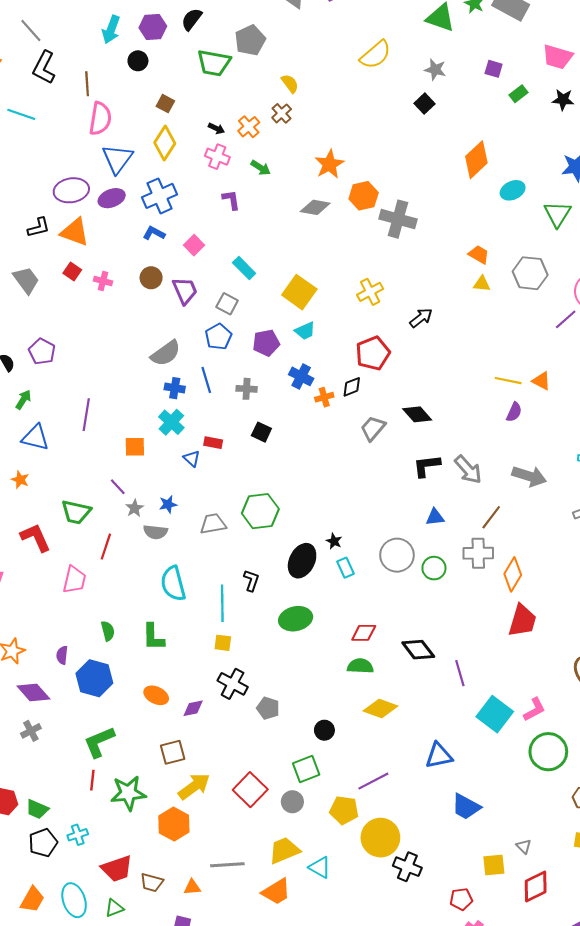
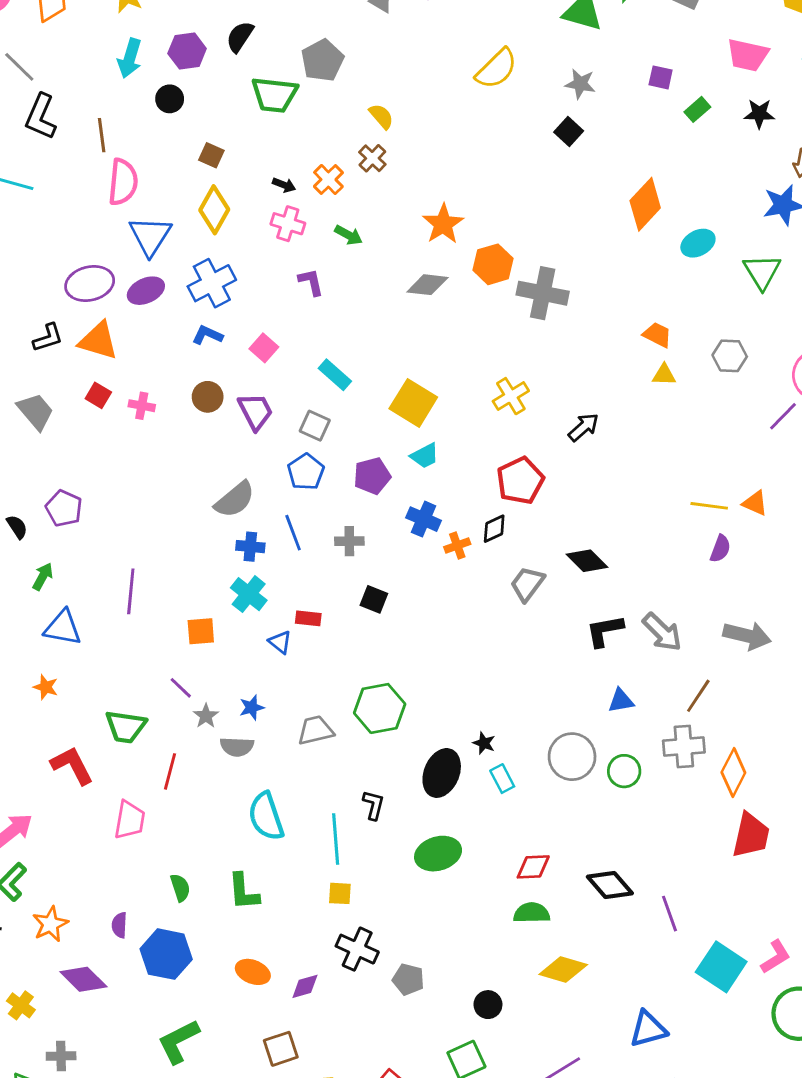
gray hexagon: (530, 273) -> (730, 356), size x0.7
gray cross: (31, 731) -> (61, 1056), moved, turned 30

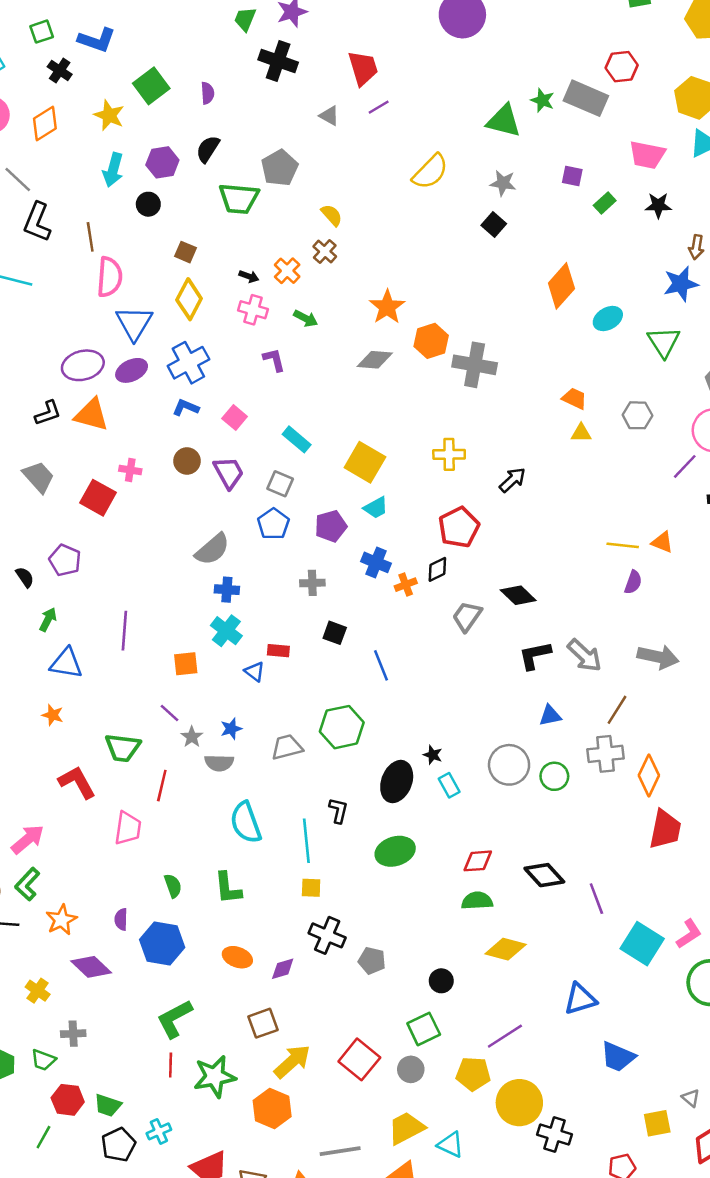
red square: (98, 395) -> (98, 498), moved, size x1.6
yellow cross: (511, 396) -> (449, 454), turned 32
blue line: (293, 533) -> (381, 665), moved

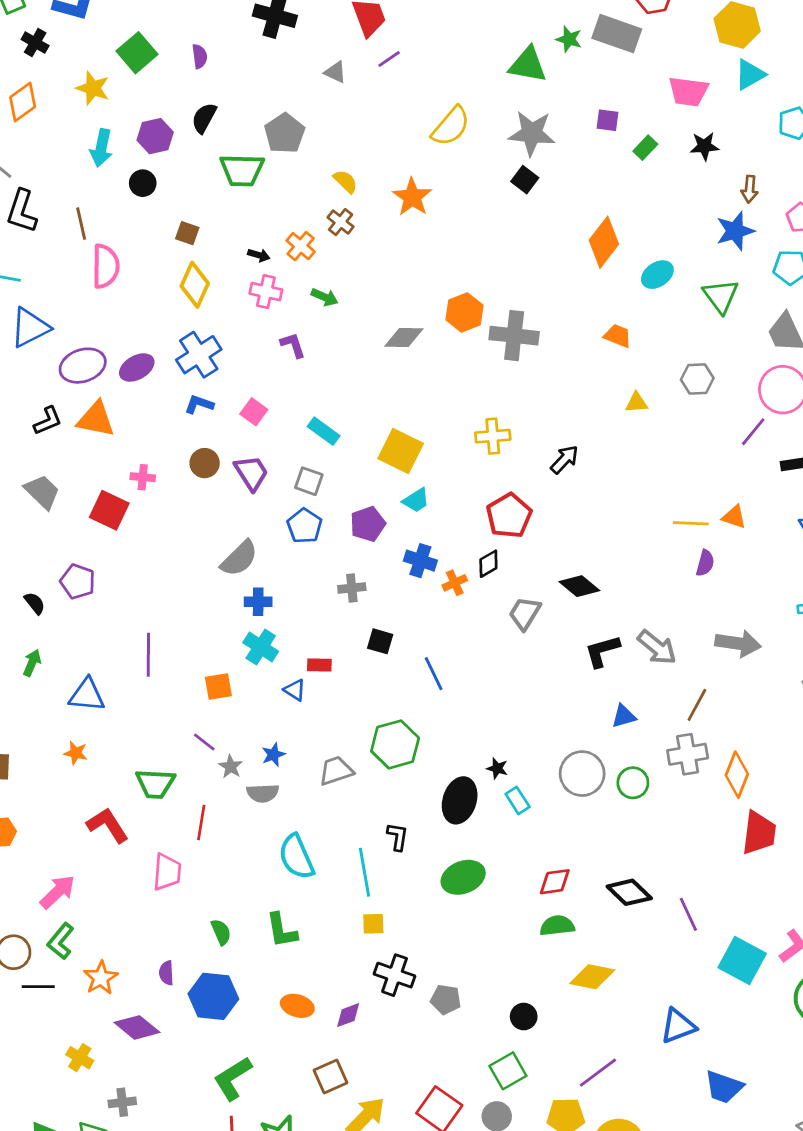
gray star: (503, 183) -> (532, 133), size x1.6
orange star: (387, 307) -> (412, 197), moved
blue triangle: (134, 323) -> (30, 328), moved, turned 36
orange trapezoid: (574, 398) -> (618, 336), moved
green arrow: (48, 619) -> (32, 663), moved

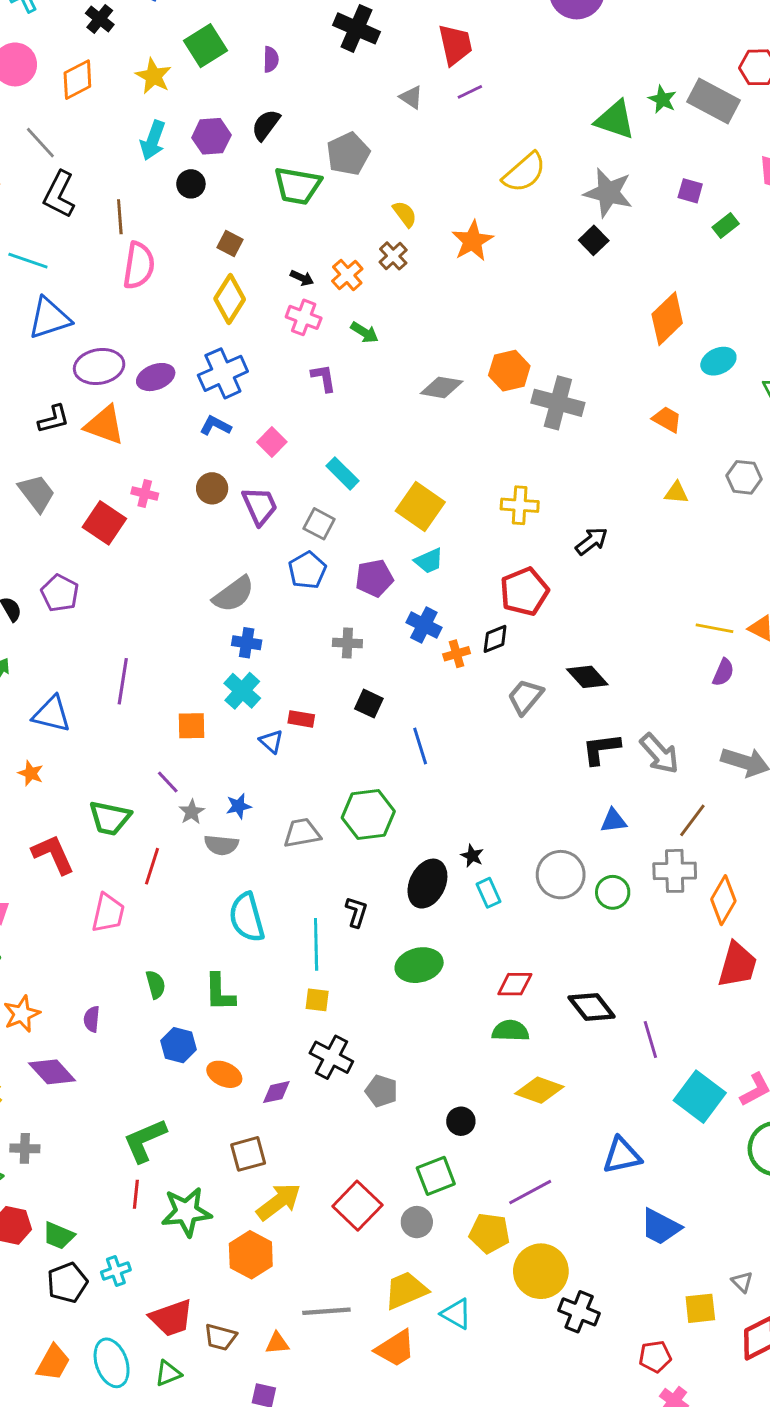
blue hexagon: (213, 996) -> (178, 1045), moved, size x0.7

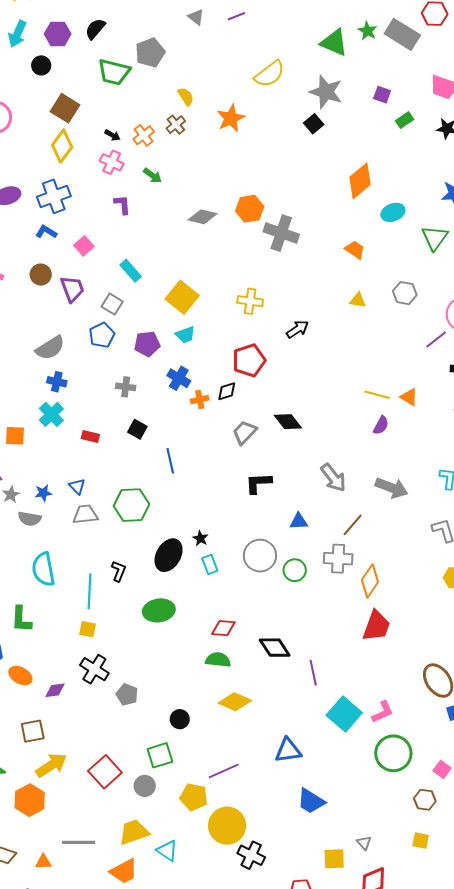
brown square: (230, 244) -> (65, 108), size x1.6
blue triangle: (271, 741) -> (77, 486), moved
black L-shape: (601, 749) -> (258, 483), moved

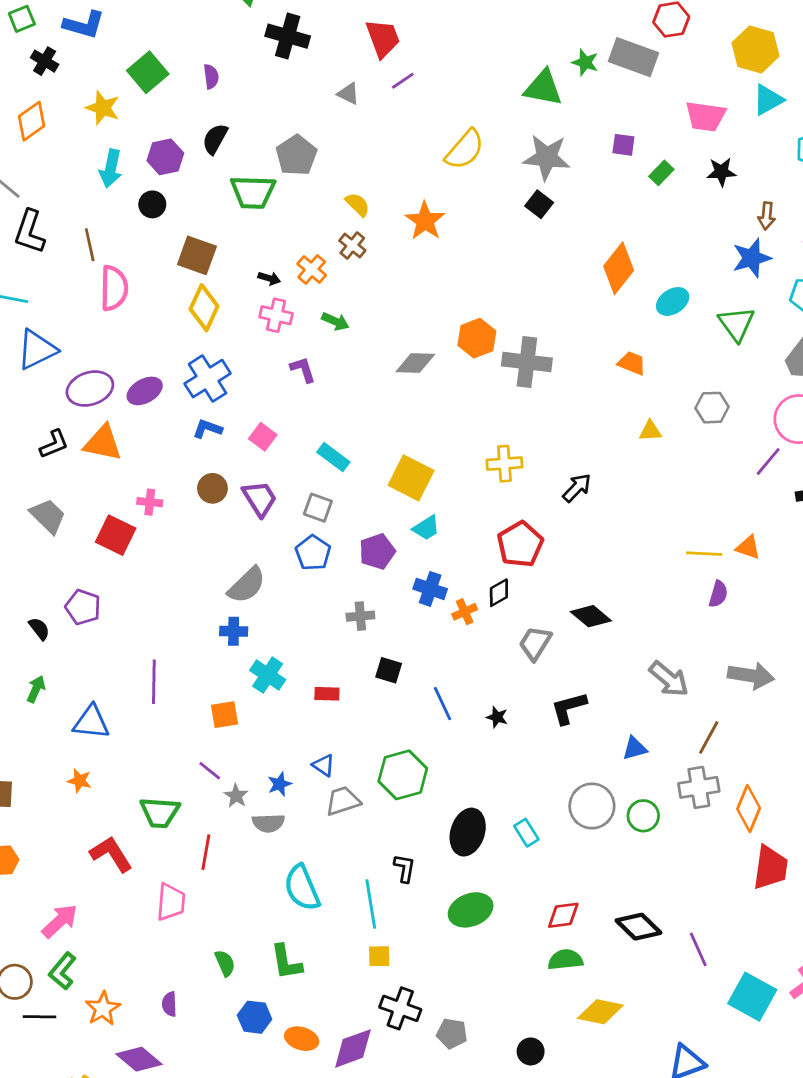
blue cross: (57, 382) -> (234, 631), moved
black star: (200, 538) -> (497, 717), moved
purple diamond: (55, 690) -> (353, 1048), size x1.6

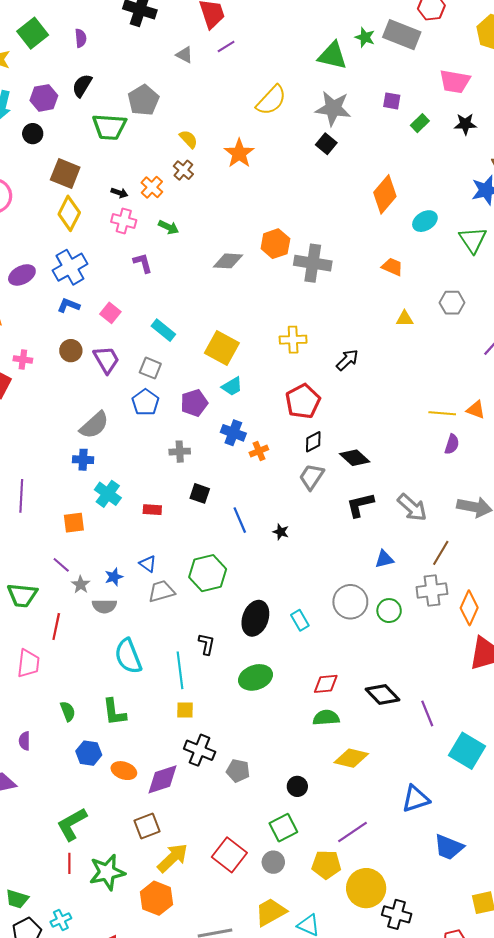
black diamond: (499, 593) -> (313, 442), moved
black L-shape: (569, 708) -> (360, 505), moved

